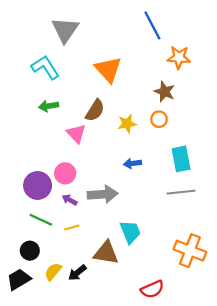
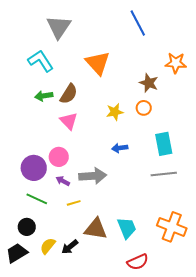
orange star: (179, 57) -> (176, 63), moved
brown semicircle: (95, 110) -> (69, 94), moved
yellow line: (72, 227) -> (74, 203), moved
cyan trapezoid: (130, 232) -> (127, 228), moved

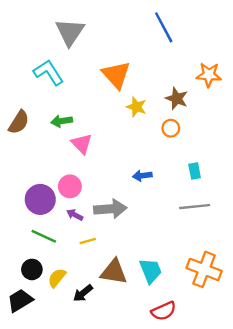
brown semicircle: (69, 94) -> (19, 122), moved
green arrow: (44, 96) -> (62, 121), moved
yellow star: (115, 112) -> (136, 107), moved, turned 30
cyan rectangle: (164, 144) -> (195, 171), size x0.6
yellow semicircle: (48, 246) -> (57, 278), moved

